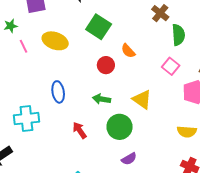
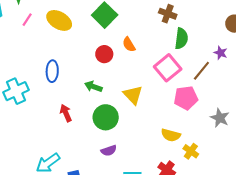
brown cross: (160, 13) -> (168, 14), turned -30
pink line: (24, 46) -> (27, 20), turned 48
pink square: (171, 66) -> (168, 68), size x1.5
cyan cross: (26, 119) -> (16, 91), turned -30

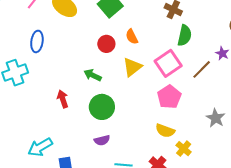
blue ellipse: (52, 71) -> (37, 41), moved
yellow triangle: (133, 95) -> (132, 67), moved, turned 30
pink pentagon: (186, 98) -> (169, 97), moved, turned -30

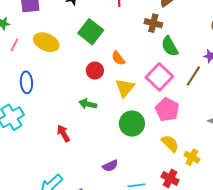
green semicircle: (185, 35) -> (170, 46), turned 150
green circle: (102, 107) -> (132, 124), moved
yellow semicircle: (165, 131) -> (170, 143), turned -144

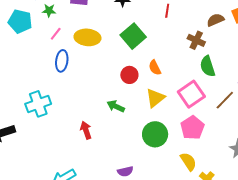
yellow ellipse: (46, 42) -> (87, 37), turned -30
blue ellipse: (26, 82) -> (62, 61), moved

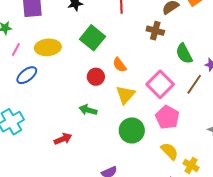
blue ellipse: (62, 61) -> (27, 75), turned 55
green semicircle: (208, 66) -> (184, 54), moved
red arrow: (86, 130) -> (63, 139), turned 96

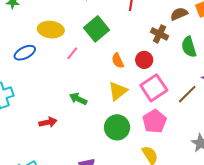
pink line: (16, 49) -> (72, 53), moved
green semicircle: (184, 54) -> (189, 47), moved
red circle: (96, 77) -> (144, 60), moved

